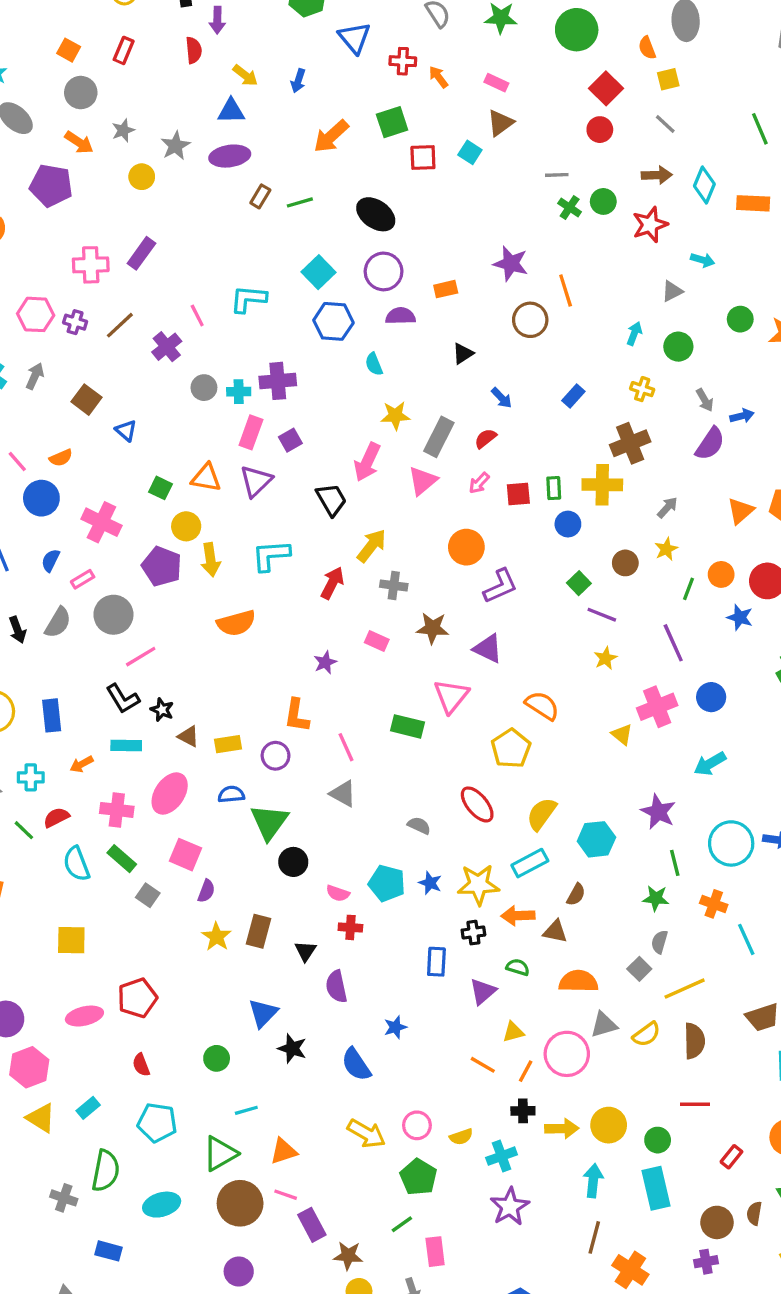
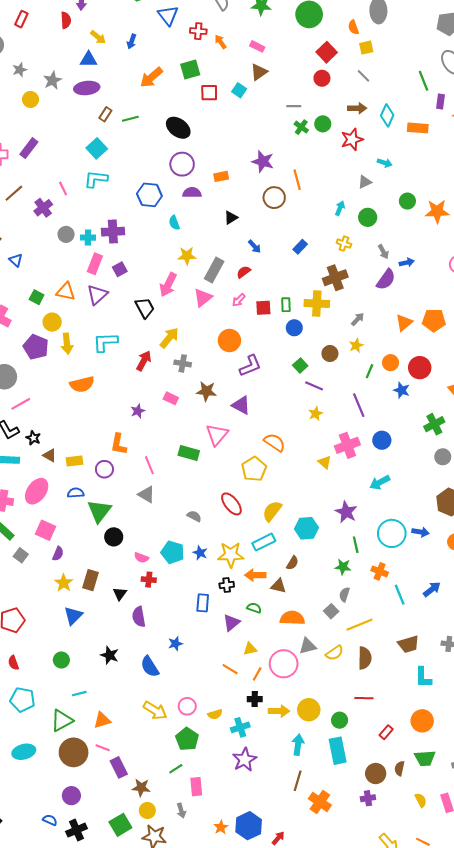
cyan square: (318, 272) -> (97, 148), moved
blue triangle: (263, 1013) -> (73, 616), moved

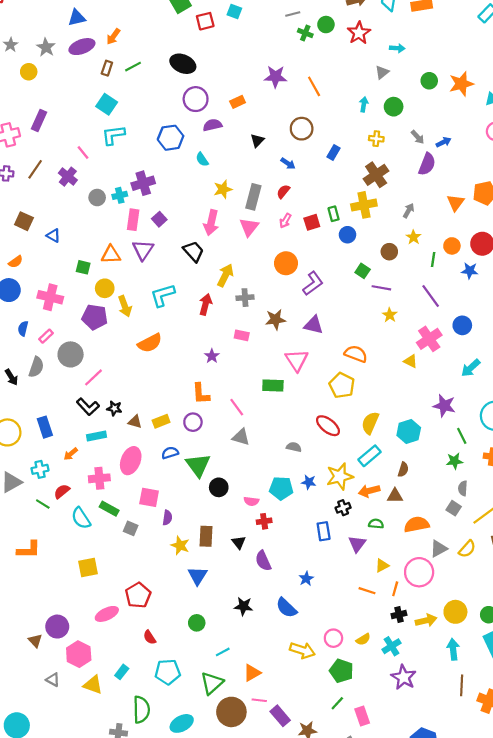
orange arrow: (151, 77) -> (113, 37), moved, size x0.7
brown circle: (274, 198) -> (302, 129), moved

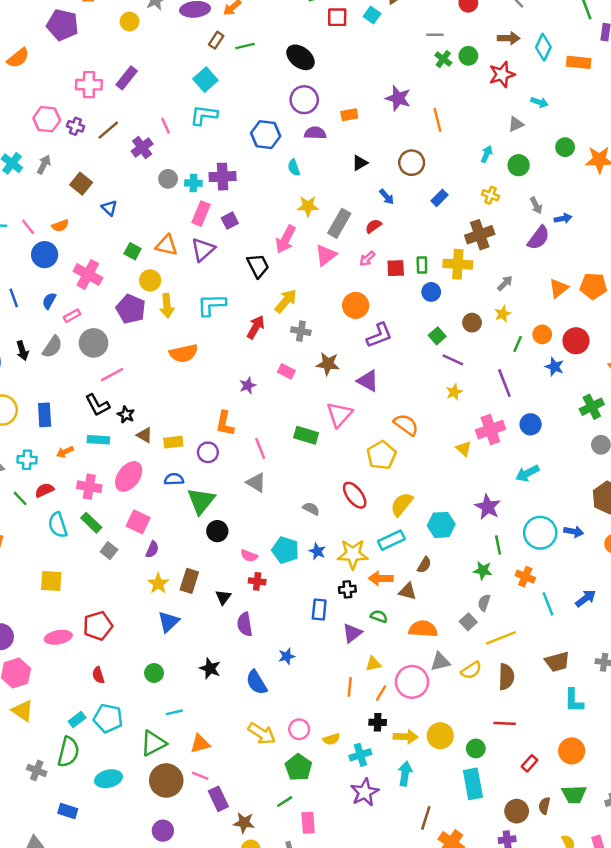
orange line: (367, 591) -> (350, 687), turned 63
cyan arrow: (453, 649) -> (405, 774), moved
cyan rectangle: (122, 672) -> (77, 720), moved

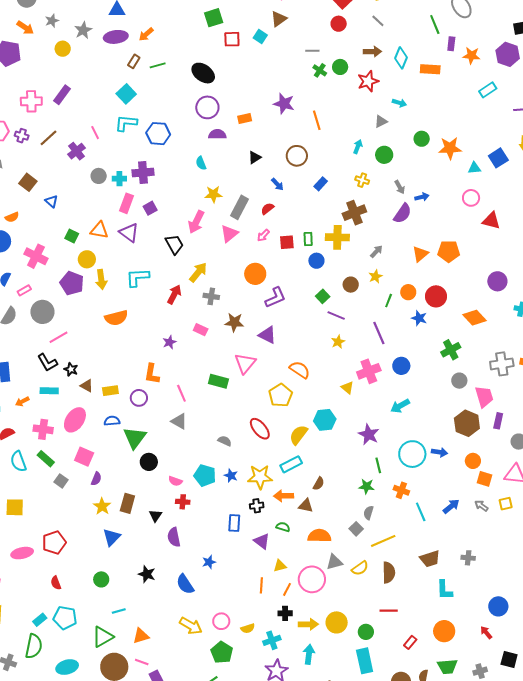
blue hexagon: (266, 135) -> (158, 134), moved
purple triangle: (203, 250) -> (129, 233), turned -40
cyan hexagon: (441, 525) -> (325, 420), moved
purple triangle: (352, 633) -> (262, 541), turned -42

